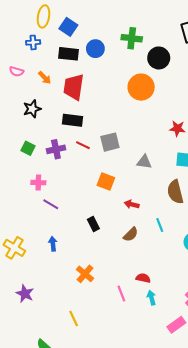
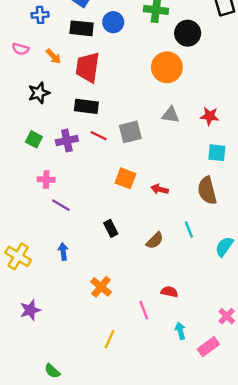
gray triangle: (144, 162) -> (171, 115), moved
red arrow: (132, 204) -> (160, 189), moved
purple star: (25, 294) -> (30, 310), turned 30
cyan arrow: (151, 298) -> (180, 331), moved
yellow line: (74, 318) -> (110, 339), moved, turned 49

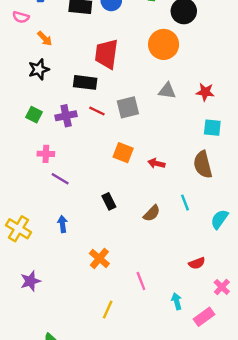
pink semicircle: (21, 49) -> (21, 17), moved
orange arrow: (53, 56) -> (45, 38), moved
red trapezoid: (88, 67) -> (106, 54), moved
red semicircle: (169, 292) -> (197, 263), moved, turned 147

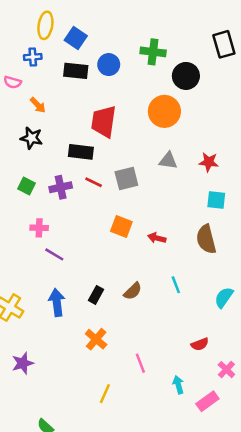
black star: (39, 69) -> (32, 138), turned 30
black rectangle: (109, 201) -> (96, 295), moved, turned 56
cyan line: (185, 203) -> (176, 285), moved
brown semicircle: (152, 213) -> (133, 291), moved
blue arrow: (62, 224) -> (57, 302), size x1.5

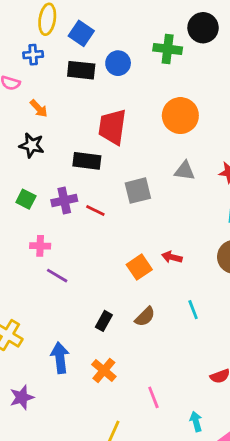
black circle: (186, 76) -> (203, 28), moved
red line: (94, 182) -> (95, 210), moved
orange square: (121, 227) -> (139, 267), moved, turned 35
blue arrow: (57, 302) -> (60, 358), moved

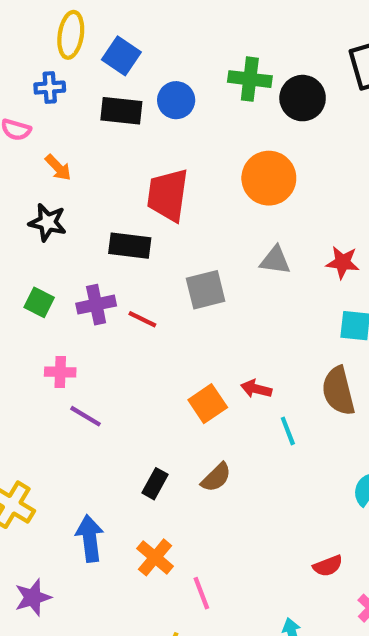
black circle: (203, 28) -> (303, 98), moved
cyan line: (193, 310) -> (288, 431), moved
pink line: (153, 397) -> (201, 593), moved

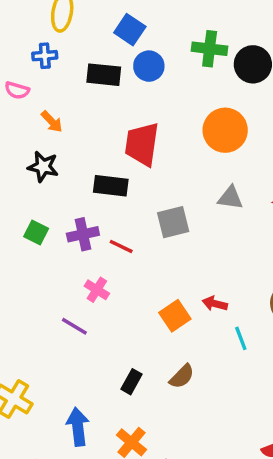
blue square: (121, 56) -> (130, 30), moved
pink cross: (60, 372) -> (97, 290), moved, turned 30

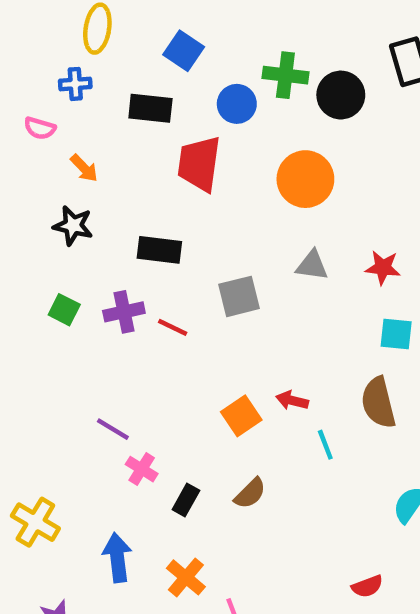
blue circle: (149, 66) -> (237, 104), moved
red trapezoid: (142, 144) -> (199, 164), moved
pink cross: (97, 290) -> (142, 469), moved

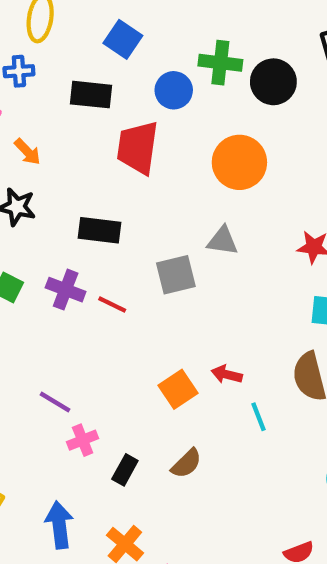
gray triangle: (312, 265) -> (222, 241), moved
purple cross: (124, 312) -> (66, 290), turned 33
pink cross: (142, 469) -> (83, 440), turned 36

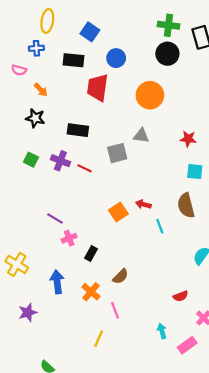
green cross: (220, 63) -> (169, 25), moved
brown semicircle: (186, 463) -> (120, 276), moved

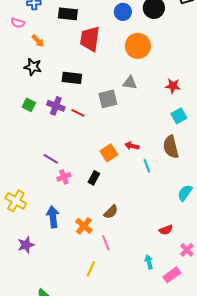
blue circle: (116, 58) -> (123, 12), moved
cyan square: (195, 172) -> (179, 116), turned -35
black rectangle: (91, 253) -> (94, 178), moved

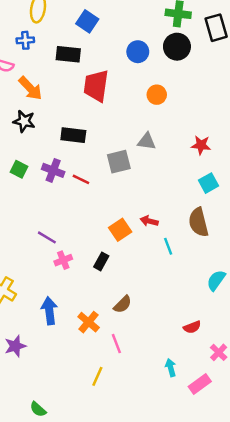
orange arrow: (38, 41) -> (30, 88), size x1.5
orange circle: (138, 46) -> (157, 95), size x0.6

